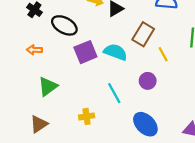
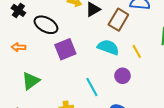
brown rectangle: (143, 34) -> (118, 20), moved
cyan semicircle: (115, 52) -> (108, 47), moved

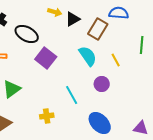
cyan semicircle: (108, 47) -> (88, 56), turned 35
purple square: (65, 49) -> (46, 58), turned -30

